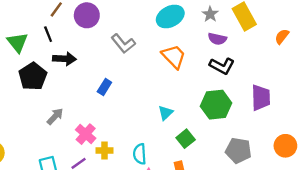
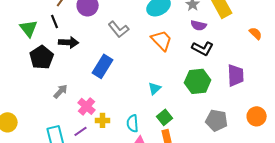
orange semicircle: (282, 36) -> (256, 33), moved, turned 96
blue rectangle: (104, 87) -> (103, 66), size x1.6
green square: (186, 139) -> (165, 117), moved

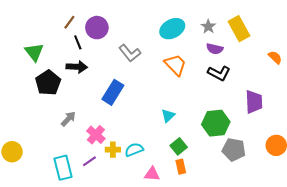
black line: (55, 21) -> (78, 42), moved
green hexagon: (198, 81) -> (216, 123), moved
cyan semicircle: (133, 123) -> (134, 150), moved, turned 72

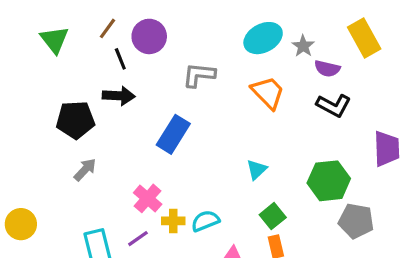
gray star: (208, 27) -> (303, 46), moved
green triangle: (34, 52) -> (55, 40), moved
gray L-shape: (130, 53) -> (199, 75), turned 135
black pentagon: (48, 83) -> (75, 120), turned 30
gray arrow: (68, 119) -> (85, 170), moved

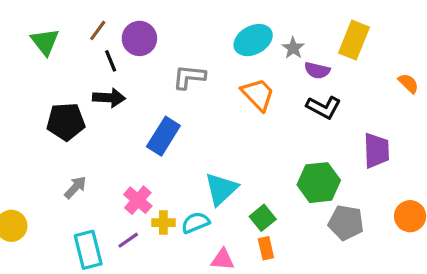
yellow rectangle: (364, 38) -> (354, 40), turned 51
gray arrow: (85, 170) -> (75, 187), moved
cyan triangle: (257, 170) -> (221, 189), moved, size x1.6

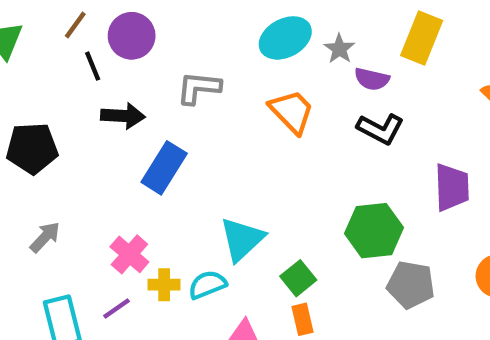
black arrow: (109, 98) -> (123, 116), moved

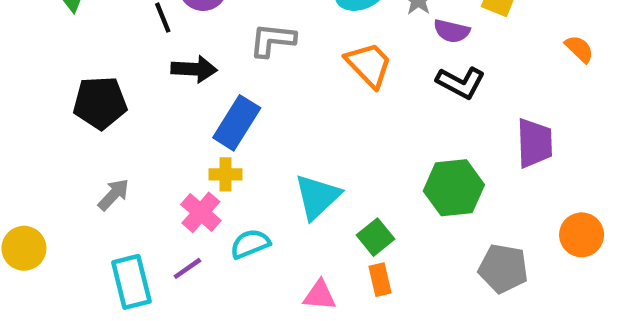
yellow cross: (164, 285) -> (225, 174), moved
cyan semicircle: (207, 285) -> (250, 244), moved
gray pentagon: (411, 285) -> (503, 268), moved

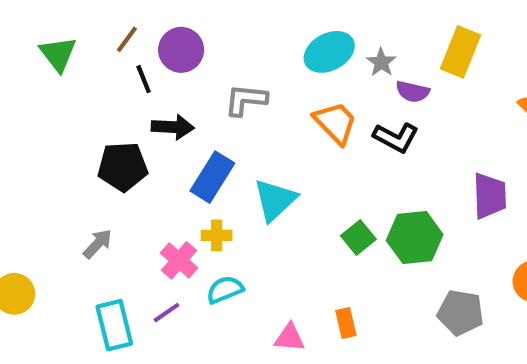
black L-shape: (461, 83) -> (396, 137), moved
black pentagon: (100, 103) -> (123, 167), moved
yellow cross: (225, 174) -> (217, 235), moved
cyan triangle: (317, 197) -> (275, 200), moved
green square: (376, 237) -> (358, 238), moved

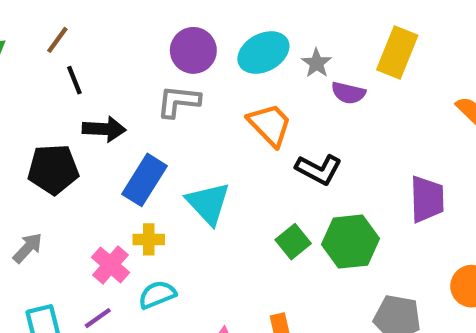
purple circle: (181, 50) -> (193, 50), moved
black L-shape: (396, 137) -> (319, 169), moved
cyan triangle: (275, 200) -> (208, 203), turned -30

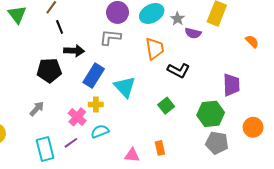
orange trapezoid: (270, 125) -> (155, 49), turned 35
green hexagon: (351, 242) -> (211, 114), moved

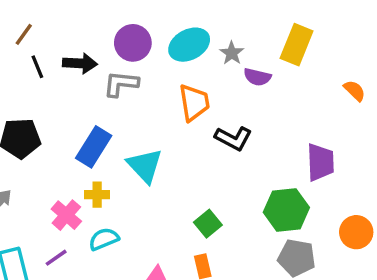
black arrow: (74, 51) -> (80, 63), moved
green square: (166, 106) -> (208, 224), moved

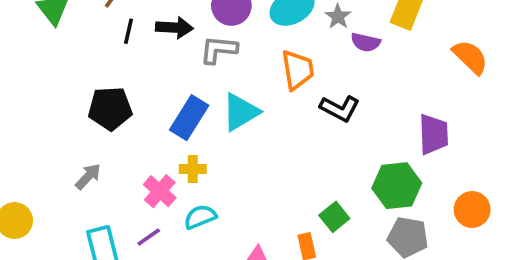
black line: (37, 67) -> (128, 31), turned 35
orange semicircle: (355, 91) -> (470, 57), size x1.5
cyan triangle: (145, 166) -> (241, 112), moved, turned 42
green square: (208, 224) -> (334, 217), moved

